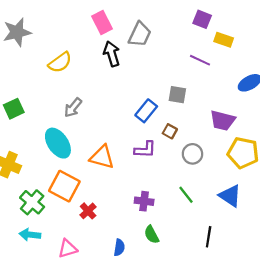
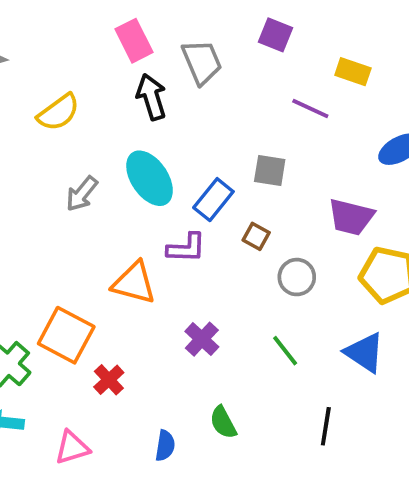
purple square: (202, 19) -> (275, 35), moved
gray trapezoid: (140, 34) -> (202, 62), turned -48
cyan ellipse: (58, 143) -> (150, 178), moved
purple L-shape: (145, 150) -> (186, 248), moved
purple cross: (144, 201) -> (202, 339), moved, turned 36

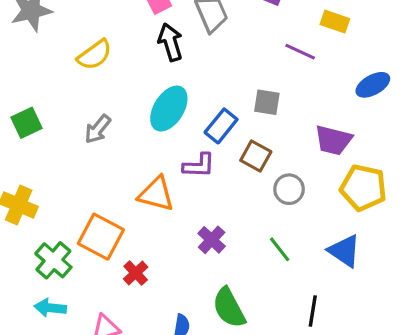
cyan ellipse: (150, 178) -> (169, 109), turned 66
gray arrow: (82, 194) -> (98, 129), moved
brown square: (256, 236) -> (256, 156), size x1.4
green semicircle: (223, 422) -> (229, 308), size x1.5

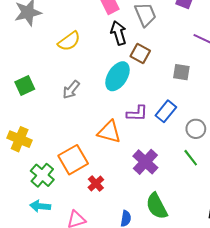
blue rectangle: (221, 126) -> (166, 111), moved
brown square: (256, 156) -> (140, 54), moved
orange square: (101, 237) -> (73, 160), turned 32
purple cross: (212, 240) -> (145, 162), size x1.4
green line: (280, 249) -> (191, 158), moved

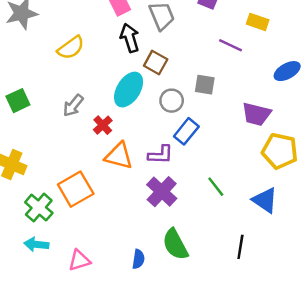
purple L-shape: (137, 113) -> (161, 155), moved
gray circle: (196, 129) -> (172, 101), moved
red cross: (96, 183) -> (103, 125), moved

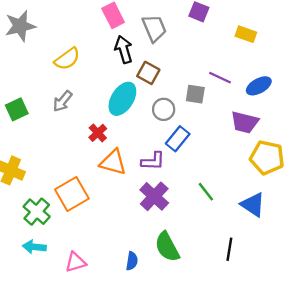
purple line: (231, 45) -> (220, 78), moved
blue ellipse: (287, 71) -> (259, 86), moved
gray arrow: (73, 106) -> (63, 101), moved

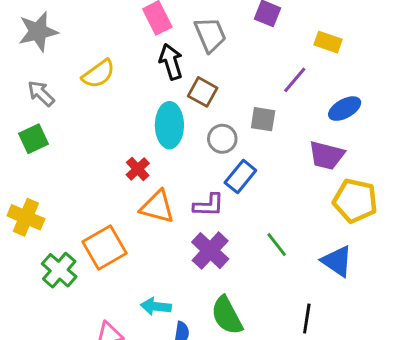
purple line: (220, 78) -> (295, 80), moved, turned -75
cyan ellipse: (122, 99) -> (169, 125), turned -32
gray arrow: (63, 101) -> (41, 93), moved, turned 95
cyan arrow: (34, 247) -> (156, 306), moved

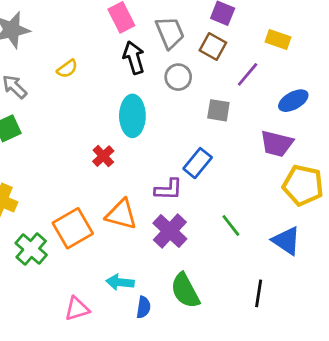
yellow semicircle: (98, 74) -> (67, 69), size x0.7
brown square: (203, 92) -> (213, 47), moved
gray circle: (222, 139) -> (178, 77), moved
orange triangle: (157, 207) -> (121, 214), moved

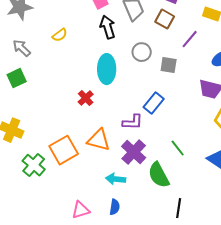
gray circle: (178, 77) -> (142, 52), moved
cyan arrow: (120, 282) -> (116, 179), moved
green semicircle: (185, 291) -> (159, 175), moved
black line: (259, 293) -> (179, 208), moved
pink triangle: (77, 309) -> (81, 210), moved

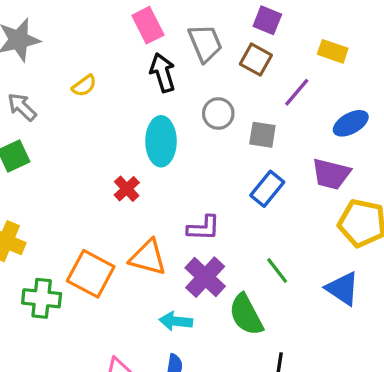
blue rectangle: (154, 103) -> (267, 189), moved
orange square: (64, 150) -> (91, 274), turned -32
green cross: (34, 165) -> (42, 298), turned -35

